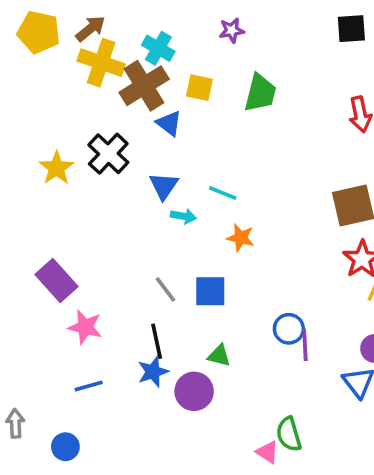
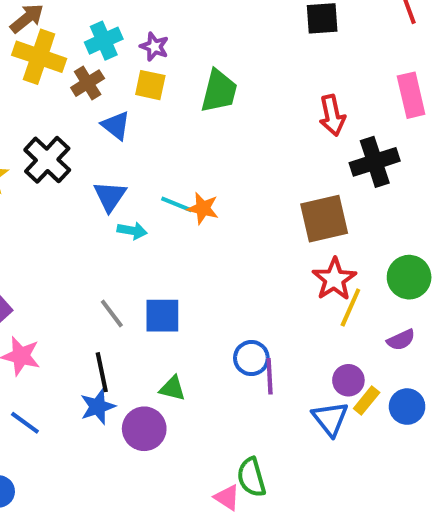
purple star: (232, 30) -> (154, 47), moved, turned 30
cyan cross: (158, 48) -> (104, 41), turned 36
brown cross: (144, 86) -> (88, 83), size x0.6
orange star: (241, 238) -> (203, 208), moved
blue line: (89, 386) -> (25, 423), turned 52

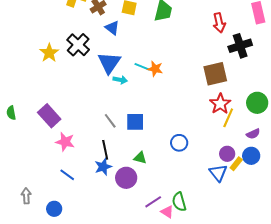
blue triangle: (110, 196) -> (109, 63), size x1.4
purple line: (270, 376) -> (153, 202), moved, turned 60
blue circle: (407, 407) -> (251, 156), moved

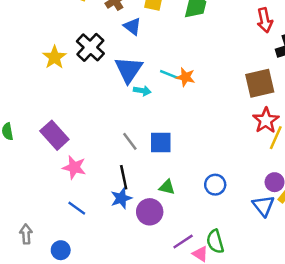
blue circle: (179, 143) -> (215, 185), moved

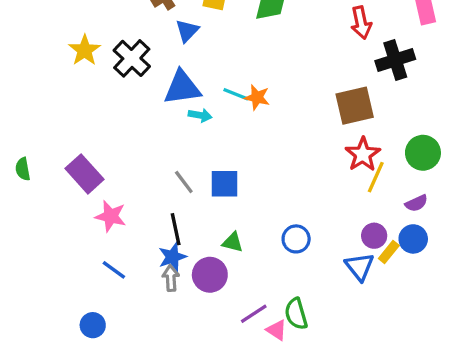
blue triangle: (132, 26) -> (187, 31), turned 36
yellow star: (54, 57) -> (85, 50), moved
blue triangle: (129, 70) -> (182, 88), turned 48
gray arrow: (26, 234) -> (171, 278), moved

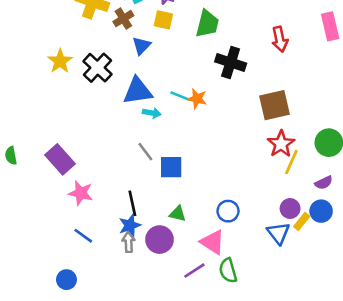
black cross: (395, 60) -> (231, 62), moved, turned 36
gray line: (184, 182) -> (145, 152), moved
pink triangle: (277, 330) -> (213, 242), moved, size x1.5

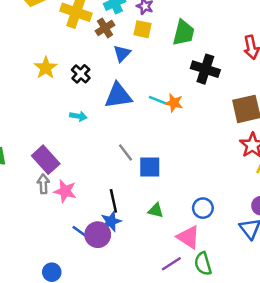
black cross: (97, 68) -> (81, 74), size x0.7
cyan arrow: (152, 113) -> (78, 116), moved
blue line: (83, 236) -> (81, 232), moved
purple circle: (160, 240) -> (98, 235), moved
gray arrow: (129, 242) -> (43, 184), moved

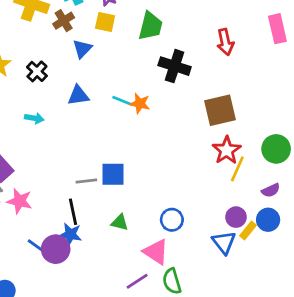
blue triangle: (118, 96) -> (78, 95), size x0.7
gray line: (126, 152) -> (86, 181), moved, turned -60
blue star: (111, 221) -> (70, 234), turned 30

